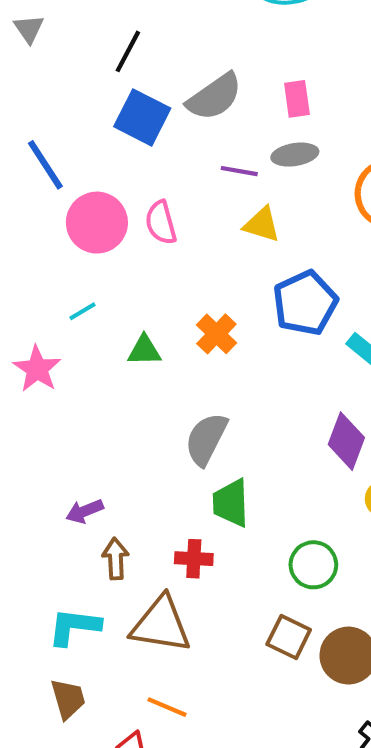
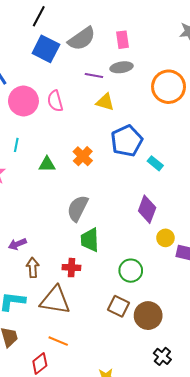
cyan line: (82, 311) -> (16, 145), turned -48

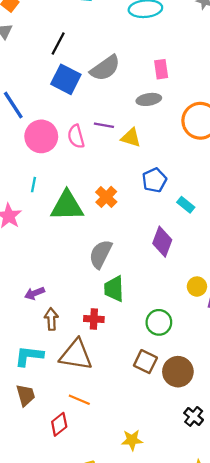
pink rectangle: (123, 40) -> (161, 69), moved
purple line: (94, 75) -> (104, 125), moved
blue pentagon: (127, 141) -> (154, 180), size x0.7
green triangle: (47, 164) -> (67, 206), size x1.8
purple diamond: (147, 209) -> (162, 242), moved

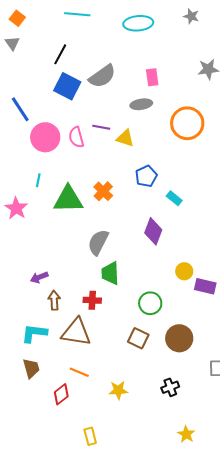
brown circle: (178, 372) -> (179, 338), moved
black cross: (194, 416) -> (170, 387), moved, turned 30
yellow star: (132, 440) -> (118, 390), moved

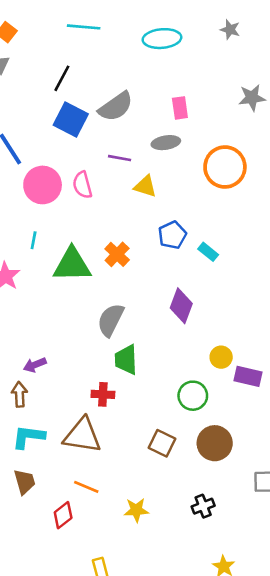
purple line: (101, 127) -> (120, 158), moved
cyan rectangle: (174, 198) -> (208, 252), moved
brown arrow: (54, 300) -> (19, 394), moved
green circle: (150, 303) -> (193, 396), moved

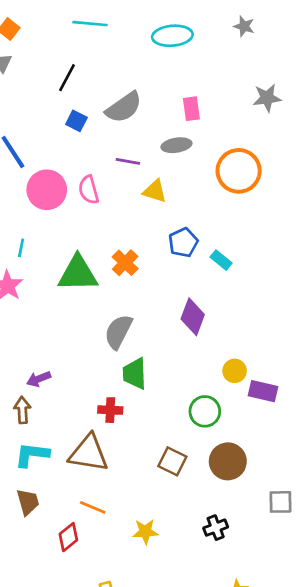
blue square: (71, 119) -> (76, 121), size x0.6
cyan line: (34, 240) -> (21, 248), moved

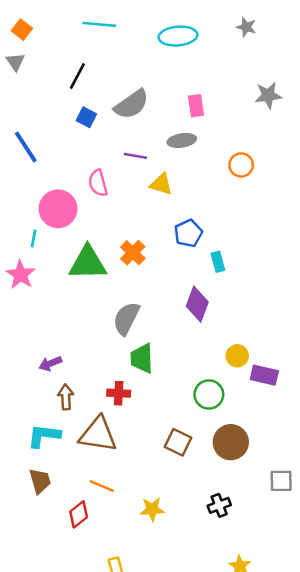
orange circle: (239, 171) -> (241, 165), size x0.6
pink circle: (47, 190) -> (58, 209), moved
cyan rectangle: (221, 260) -> (218, 262), moved, turned 36
brown arrow: (22, 410) -> (66, 397), moved

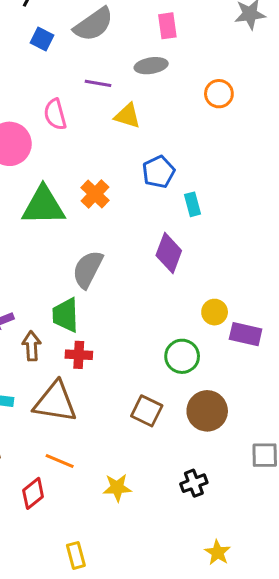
green trapezoid: (142, 358) -> (66, 315), moved
brown arrow: (66, 397) -> (32, 346), moved

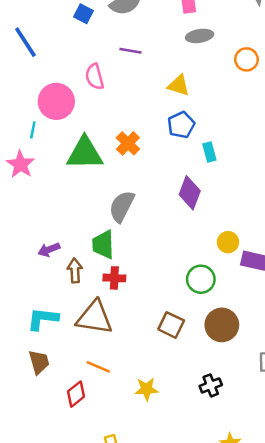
gray ellipse: (151, 66) -> (200, 36), moved
orange circle: (219, 94) -> (247, 59), moved
yellow triangle: (127, 116) -> (179, 85), moved

